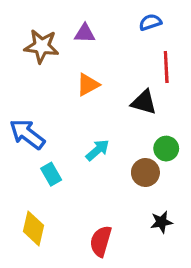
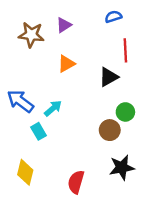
purple triangle: (85, 33) -> (64, 25), turned -35
black triangle: (144, 102) -> (109, 77), turned -45
cyan arrow: (97, 150) -> (53, 108), moved
black star: (161, 222) -> (122, 167), size x1.5

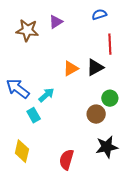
orange triangle: (66, 64) -> (71, 68), moved

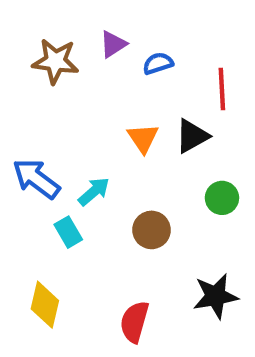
blue semicircle: (99, 14) -> (158, 63), moved
orange triangle: (71, 68) -> (143, 138), turned -35
brown circle: (96, 114) -> (152, 230), moved

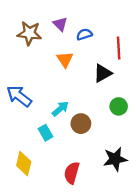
purple triangle: (113, 44) -> (60, 24), turned -42
orange triangle: (143, 138) -> (65, 59), moved
cyan arrow: (94, 192) -> (60, 109), moved
cyan rectangle: (68, 232) -> (45, 133), moved

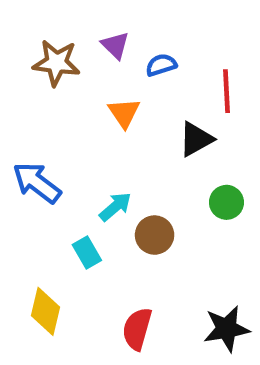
black star: (115, 159) -> (226, 329), moved

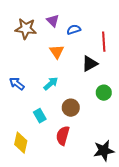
blue arrow: (37, 183) -> (17, 84), size x0.7
cyan arrow: (115, 207) -> (51, 84), moved
red semicircle: (137, 329) -> (63, 136), moved

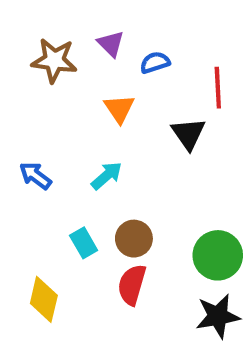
black triangle: (90, 64) -> (188, 134), turned -36
green circle: (104, 93) -> (218, 255), moved, size x1.5
brown circle: (71, 108) -> (134, 239), moved

